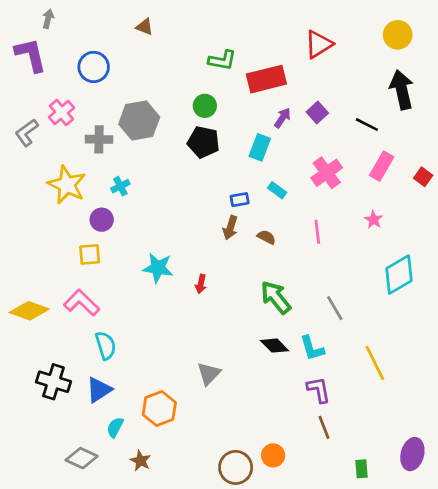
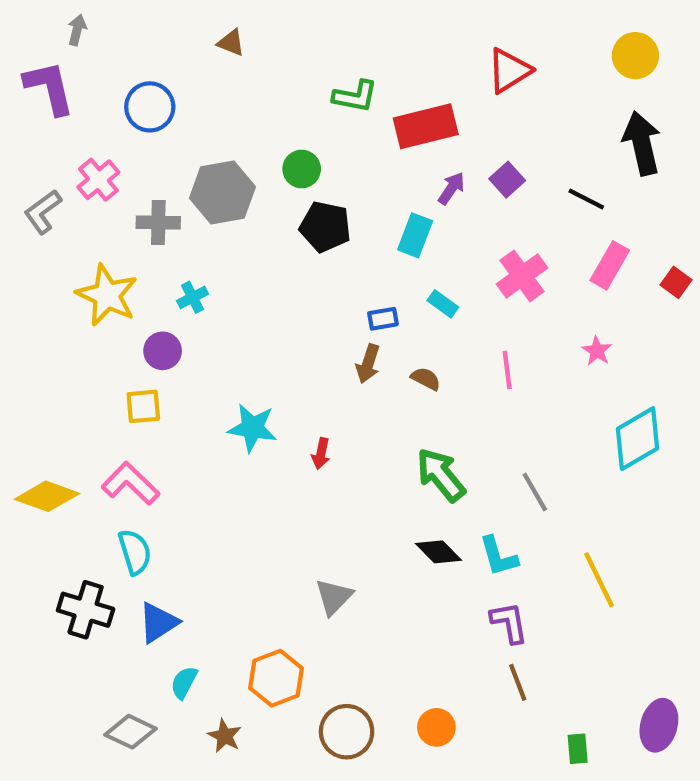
green circle: (205, 106) -> (302, 169), moved
cyan semicircle: (106, 346) -> (135, 552), moved
orange hexagon: (159, 409) -> (276, 678), moved
brown circle: (236, 467) -> (347, 732), moved

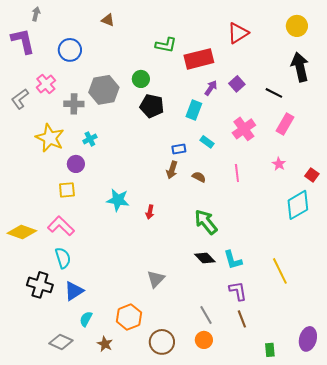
red square: (676, 282) -> (312, 175), moved
gray line: (535, 492) -> (206, 315), moved

